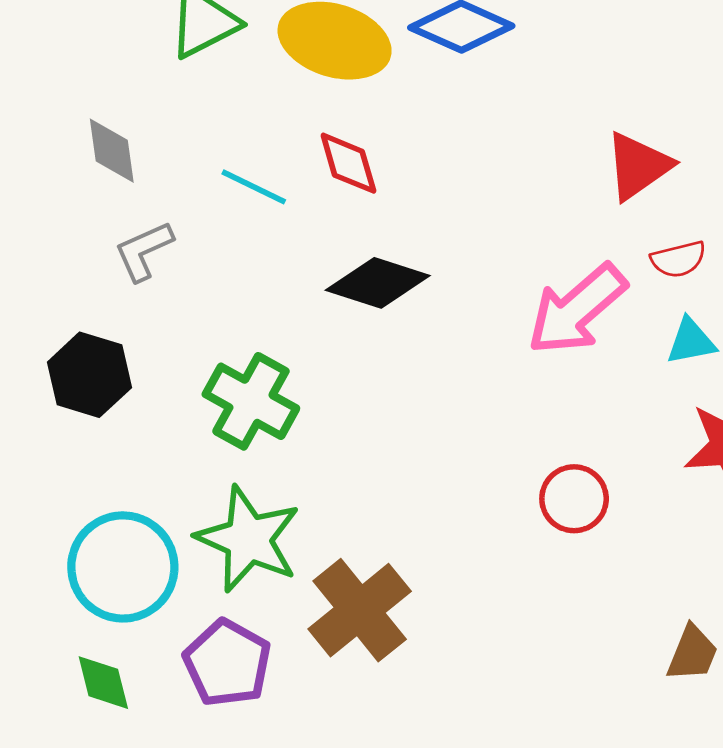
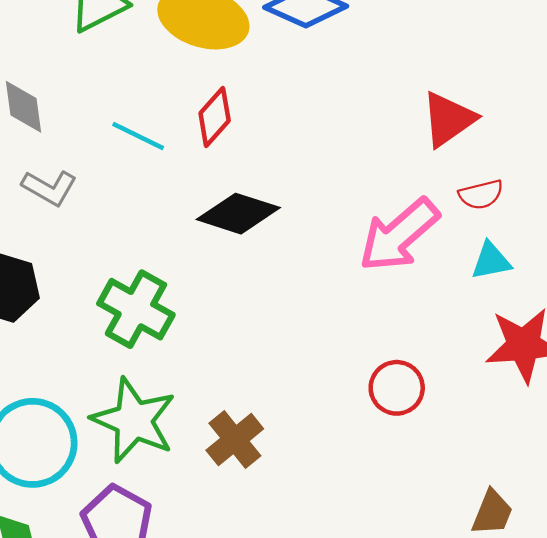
red diamond: (348, 163) -> (215, 117), turned 58
gray L-shape: (144, 251) -> (49, 188), turned -126
brown cross: (360, 610) -> (235, 440), moved, size x0.7

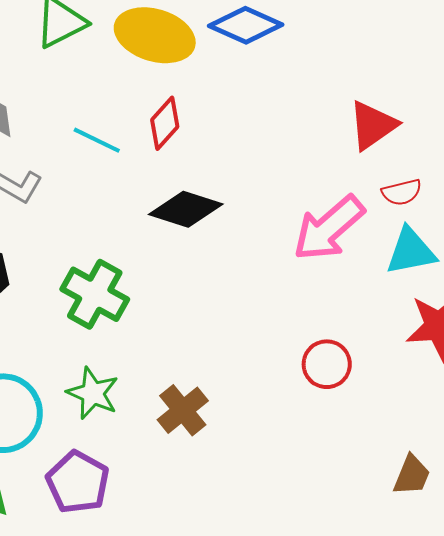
cyan triangle: (491, 261) -> (411, 251), size x1.4
green star: (134, 420) -> (93, 393), size x0.7

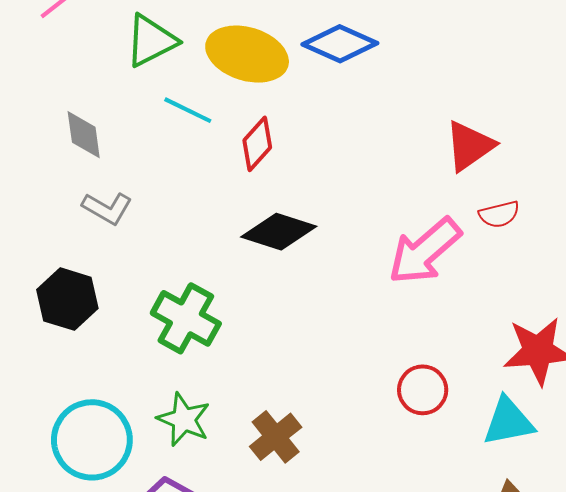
cyan line: (97, 140) -> (188, 110), moved
cyan triangle: (411, 251) -> (508, 422), moved

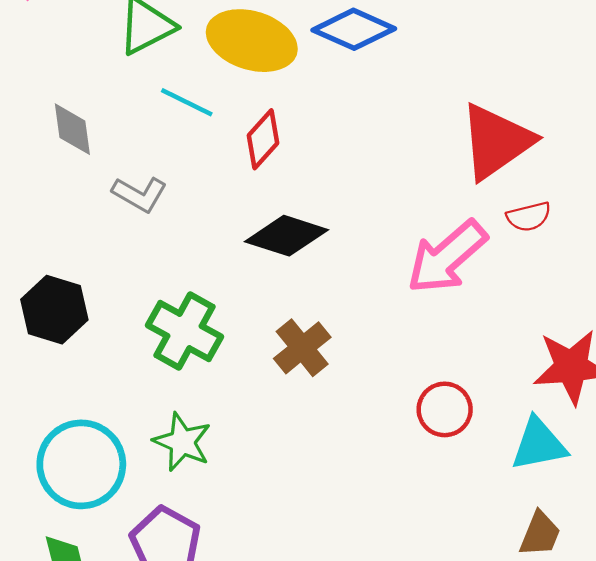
red triangle: (470, 146) -> (496, 141), size x1.4
gray L-shape: (107, 208) -> (140, 194), moved
brown cross: (276, 437) -> (302, 348), moved

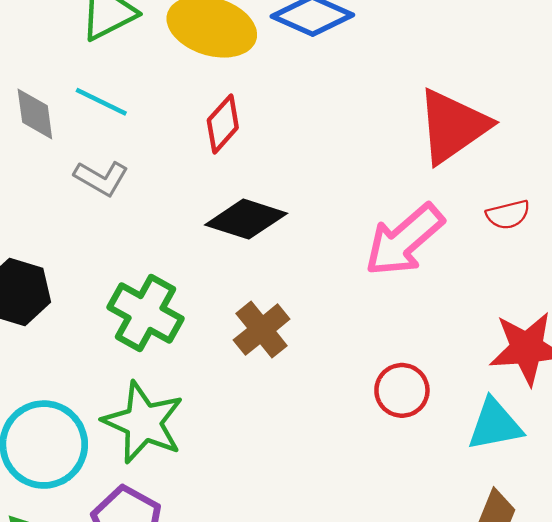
cyan line: (187, 102) -> (101, 102), moved
red semicircle: (529, 217) -> (508, 215), moved
green star: (182, 442) -> (143, 422), size x1.4

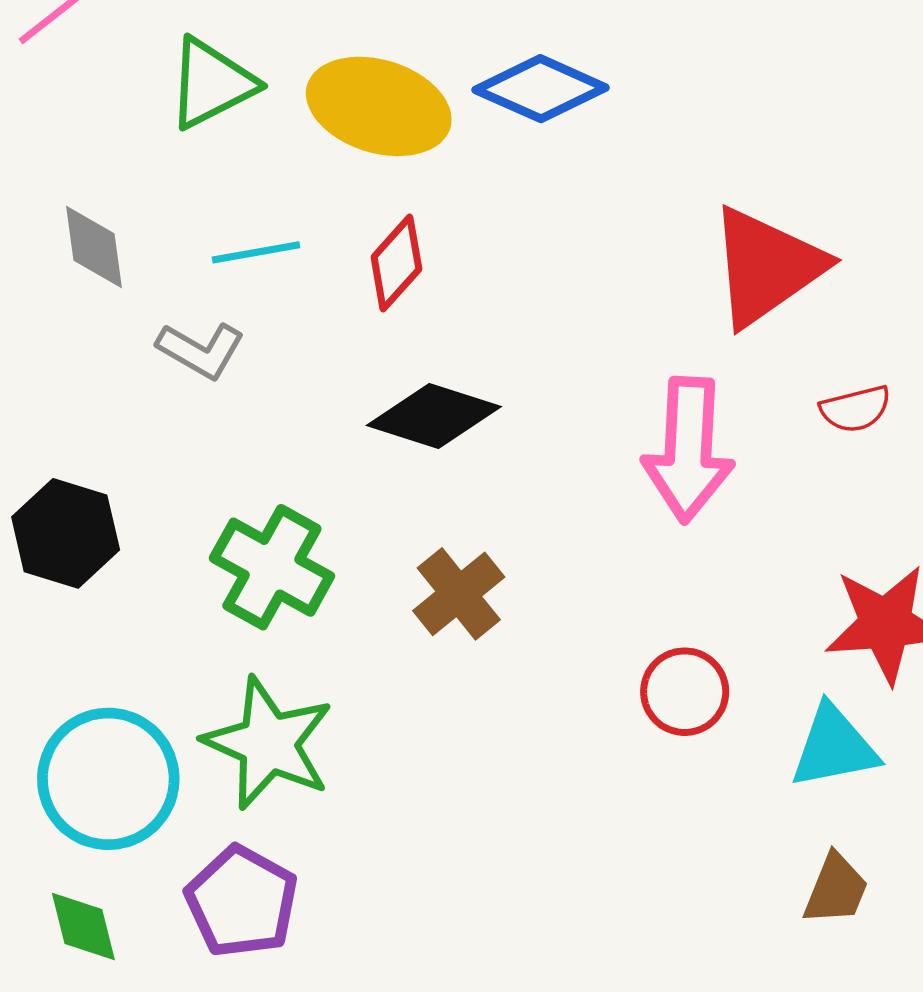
cyan line: (101, 102) -> (256, 252), moved, turned -36
pink arrow: (404, 240) -> (688, 450), turned -46

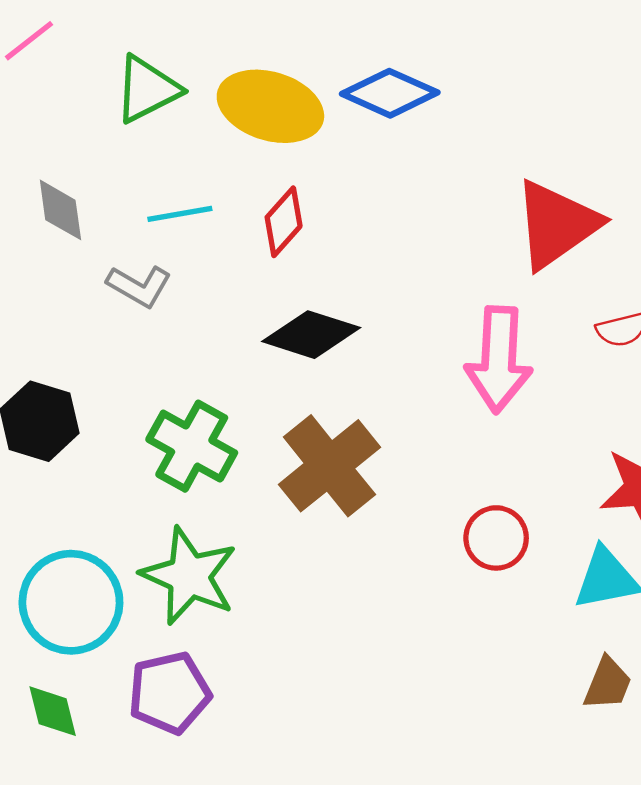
brown cross: (459, 594) -> (329, 466), size x1.5
purple pentagon: (242, 902) -> (169, 693), turned 30

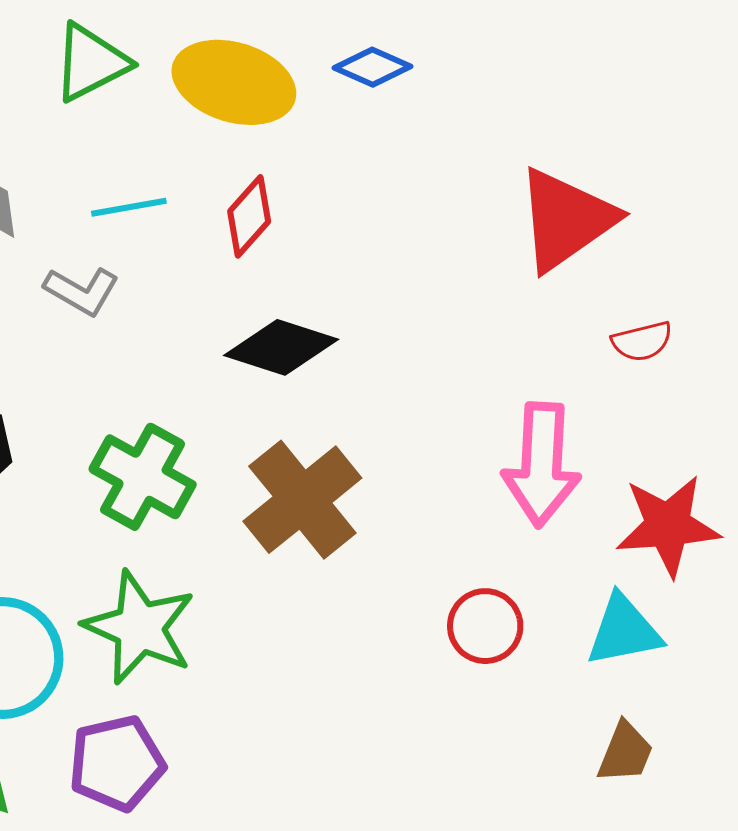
blue diamond: (390, 93) -> (372, 67), size x0.7
pink arrow: (499, 360) -> (542, 465), moved
red circle: (496, 538) -> (485, 626), moved

